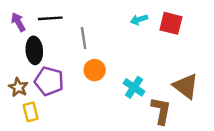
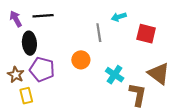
red square: (171, 23) -> (146, 34), moved
gray line: (84, 38) -> (99, 33), moved

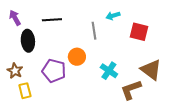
black line: (43, 16) -> (52, 20), moved
purple pentagon: (42, 69) -> (54, 71), moved
brown L-shape: (138, 95) -> (131, 90), turned -120

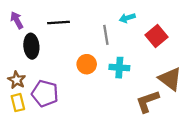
red square: (139, 32) -> (157, 36), turned 36
purple pentagon: (54, 71) -> (45, 94), moved
cyan cross: (109, 71) -> (119, 68), moved, turned -30
yellow rectangle: (25, 91) -> (18, 103), moved

